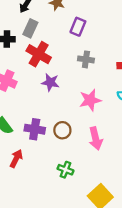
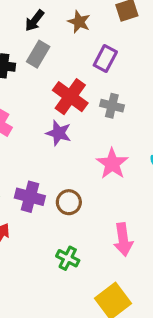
red cross: (39, 54) -> (70, 97), moved
pink star: (90, 100) -> (112, 164), turned -30
pink arrow: (96, 138) -> (123, 239), moved

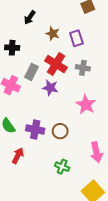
brown star: (79, 22) -> (53, 34), moved
gray rectangle: (38, 54) -> (31, 72), moved
purple rectangle: (105, 59) -> (76, 38), turned -42

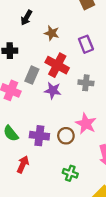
purple rectangle: (76, 38) -> (86, 44), moved
gray cross: (83, 68) -> (86, 83), moved
pink star: (86, 105) -> (86, 124), moved

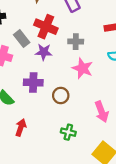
gray rectangle: (32, 75) -> (22, 39), turned -56
pink star: (86, 124) -> (82, 68), moved
purple cross: (39, 136) -> (33, 83), moved

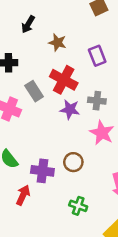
purple star: (44, 52) -> (70, 109), moved
purple cross: (33, 83) -> (42, 171), moved

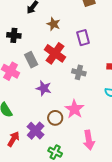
purple star: (70, 109) -> (44, 88), moved
pink star: (102, 133) -> (74, 109), moved
purple cross: (42, 171) -> (36, 131), moved, turned 30

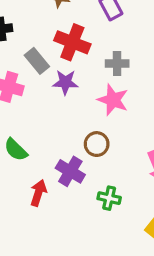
purple star: (44, 88) -> (65, 82), moved
pink star: (74, 109) -> (113, 100), moved

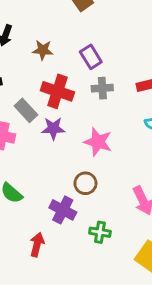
gray cross: (117, 63) -> (102, 88), moved
red arrow: (38, 193) -> (37, 245), moved

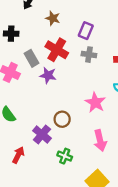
purple rectangle: (91, 57) -> (86, 31), turned 42
pink star: (98, 142) -> (95, 102), moved

